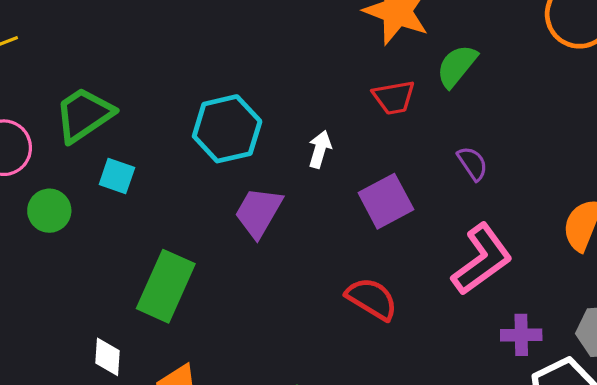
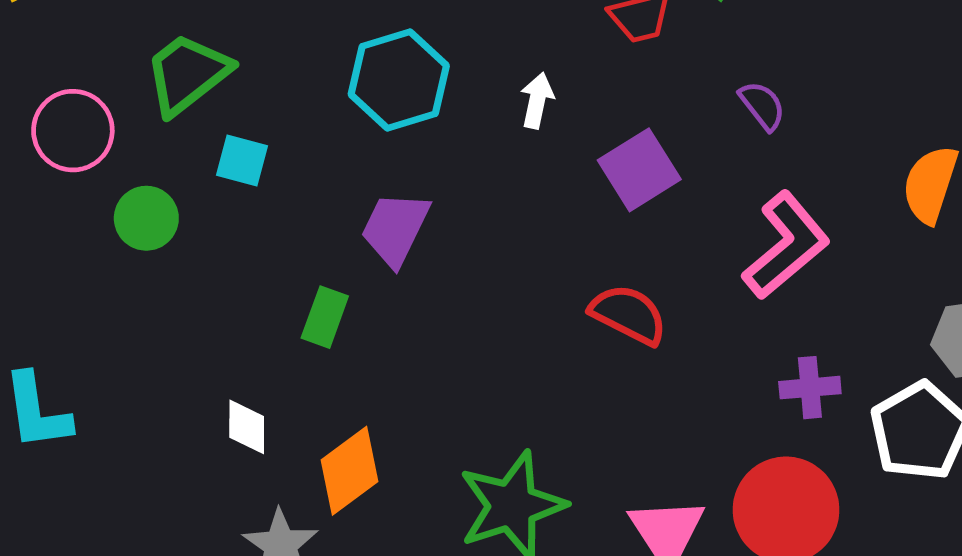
purple trapezoid: (259, 212) -> (395, 229), moved
green rectangle: (166, 286) -> (325, 317), size x0.6
purple cross: (521, 335) -> (810, 388), moved

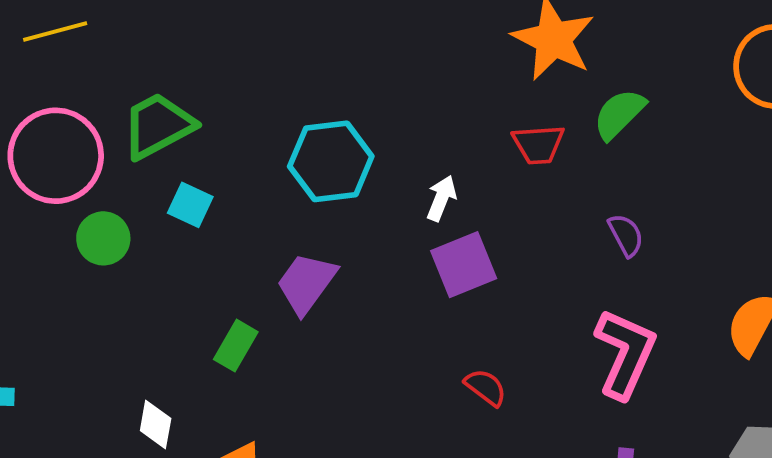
pink circle: (73, 131) -> (56, 156), size x1.4
purple square: (639, 170) -> (464, 265), moved
pink L-shape: (786, 245) -> (625, 353), turned -36
red semicircle: (629, 314) -> (486, 387), size x0.7

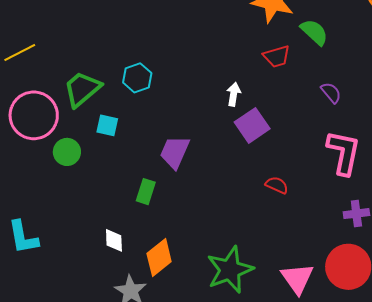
green semicircle: (619, 114) -> (314, 32), turned 100
cyan hexagon: (331, 161) -> (137, 78), moved, size x0.7

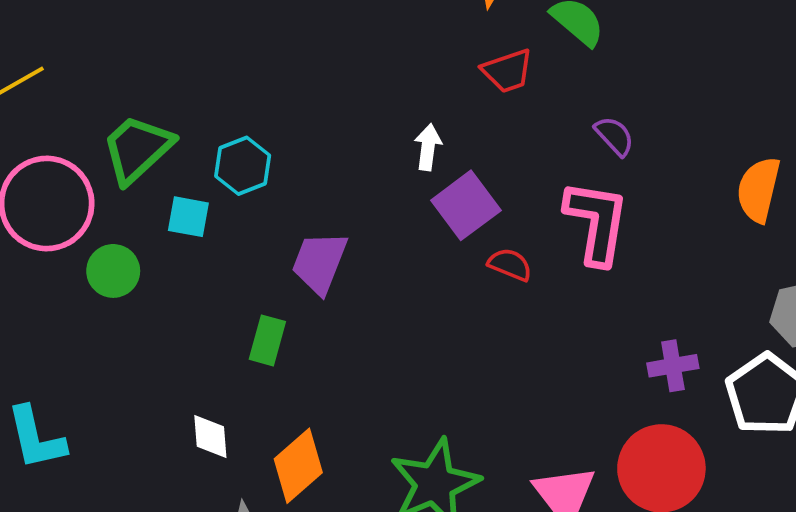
cyan hexagon: (137, 78) -> (243, 166), moved
pink L-shape: (344, 153) -> (597, 222), moved
red semicircle: (277, 185) -> (510, 265), moved

